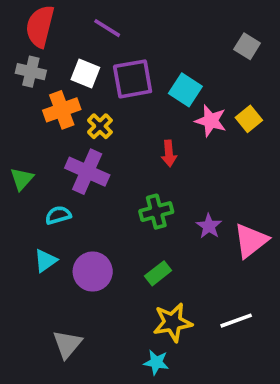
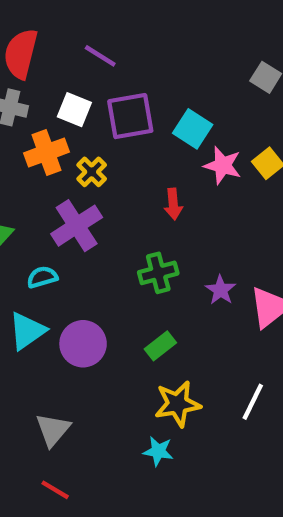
purple cross: (87, 172) -> (77, 226), turned 33
cyan triangle: (45, 261) -> (27, 331), size x1.4
white line: (236, 321) -> (253, 402), turned -44

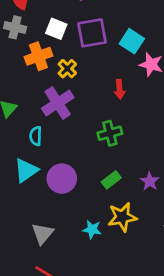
cyan semicircle: (42, 277) -> (36, 136), turned -72
purple star: (221, 290) -> (150, 181), moved
cyan star: (158, 451) -> (92, 229), moved

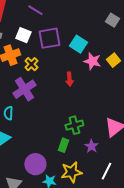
green cross: (110, 133) -> (74, 125), moved
purple circle: (62, 179) -> (35, 164), moved
green rectangle: (111, 180) -> (63, 145), turned -32

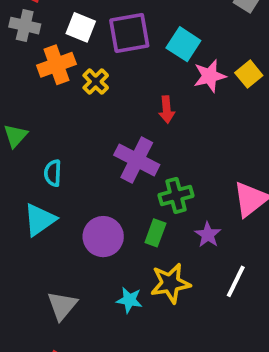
pink star: (92, 61) -> (210, 76), turned -30
purple cross: (24, 89) -> (137, 160), moved, turned -30
purple circle: (35, 164) -> (103, 237), moved

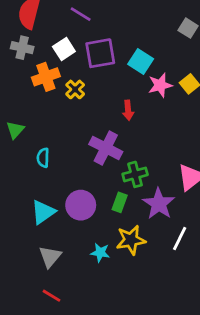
white square: (81, 27) -> (64, 49), turned 35
cyan triangle: (40, 220) -> (43, 212), moved
purple star: (208, 235) -> (159, 204), size x1.6

